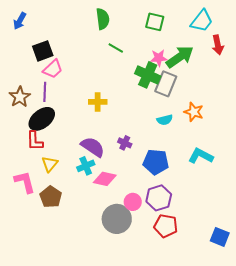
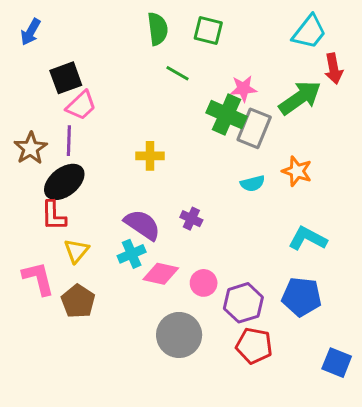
green square: (155, 22) -> (208, 30), moved
green arrow: (180, 57) -> (300, 98), moved
blue pentagon: (156, 162) -> (302, 297), moved
pink circle: (133, 202) -> (204, 283), moved

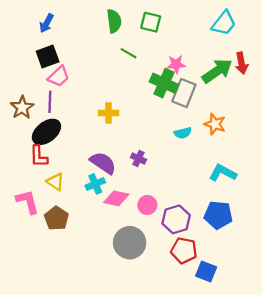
blue arrow: (31, 32) -> (46, 23), moved
red arrow: (334, 69) -> (242, 63), moved
yellow triangle: (77, 251) -> (55, 182), turned -36
blue square: (337, 363) -> (206, 272), moved

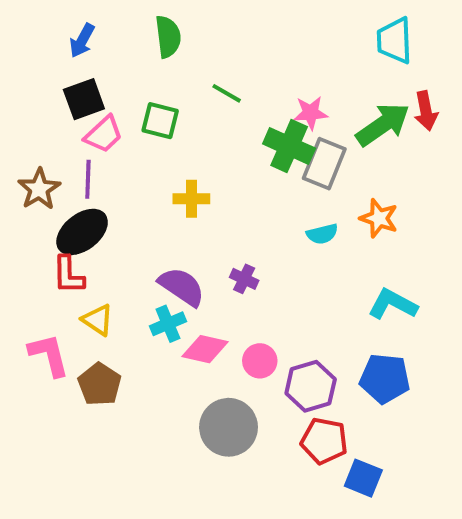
green semicircle: (114, 21) -> (168, 37), moved
green square: (151, 22) -> (160, 121), moved
cyan trapezoid: (224, 23) -> (395, 41), turned 140

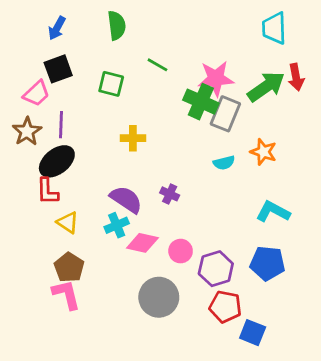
pink star: (311, 113) -> (216, 78), size x1.5
pink trapezoid: (104, 134) -> (36, 93), moved
pink L-shape: (49, 355) -> (66, 295), moved

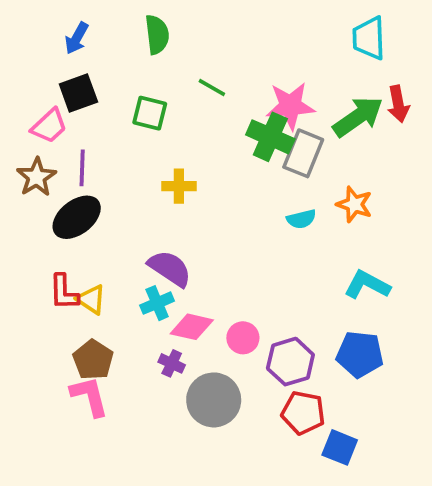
red L-shape: (47, 191) -> (64, 292), moved
purple cross: (170, 194) -> (172, 363), moved

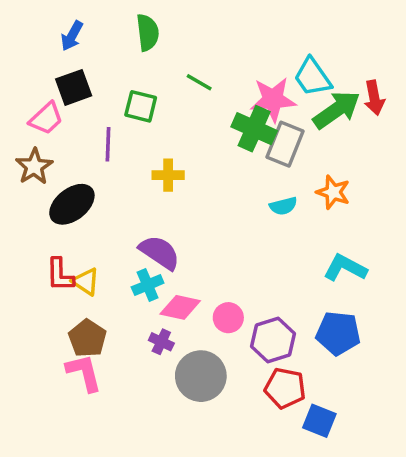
cyan trapezoid: (369, 38) -> (312, 77), moved, turned -33
purple line: (82, 168) -> (108, 144), moved

